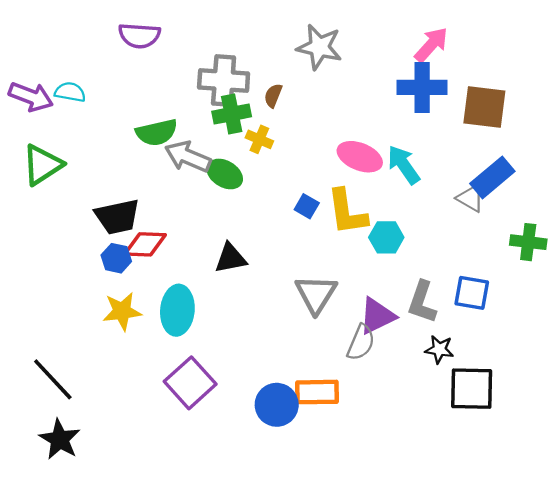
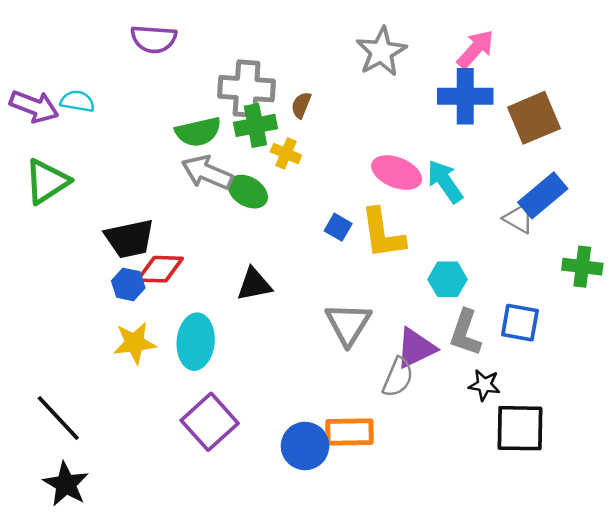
gray star: (319, 47) -> (381, 52), moved, turned 30
brown square: (484, 107) -> (534, 118), turned -30
green semicircle: (157, 132) -> (198, 132), moved
cyan hexagon: (386, 237) -> (447, 279), moved

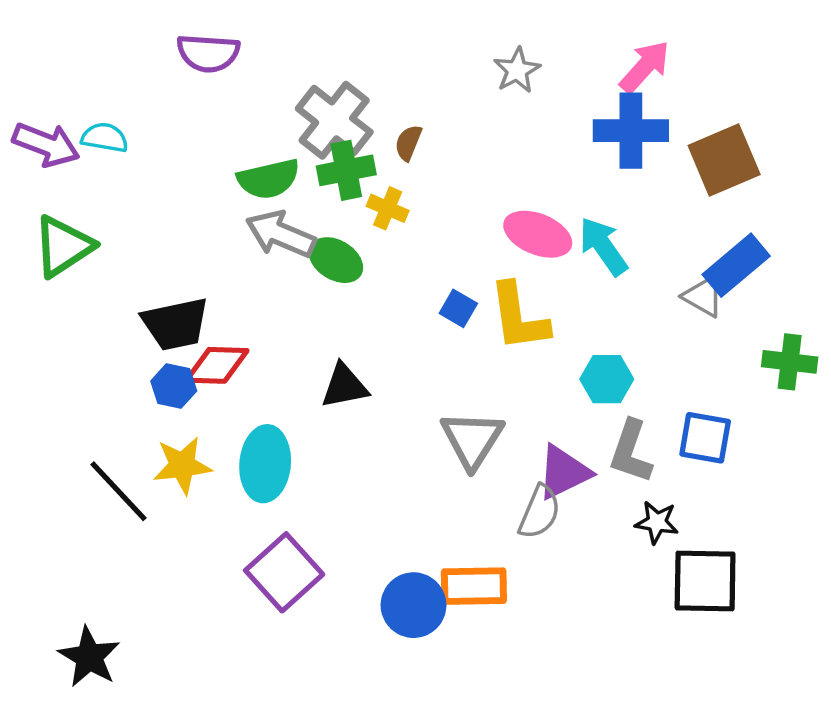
gray star: (381, 52) -> (517, 70), size x0.7
gray cross: (247, 89) -> (334, 120), turned 34
black line: (58, 418) -> (118, 491), moved

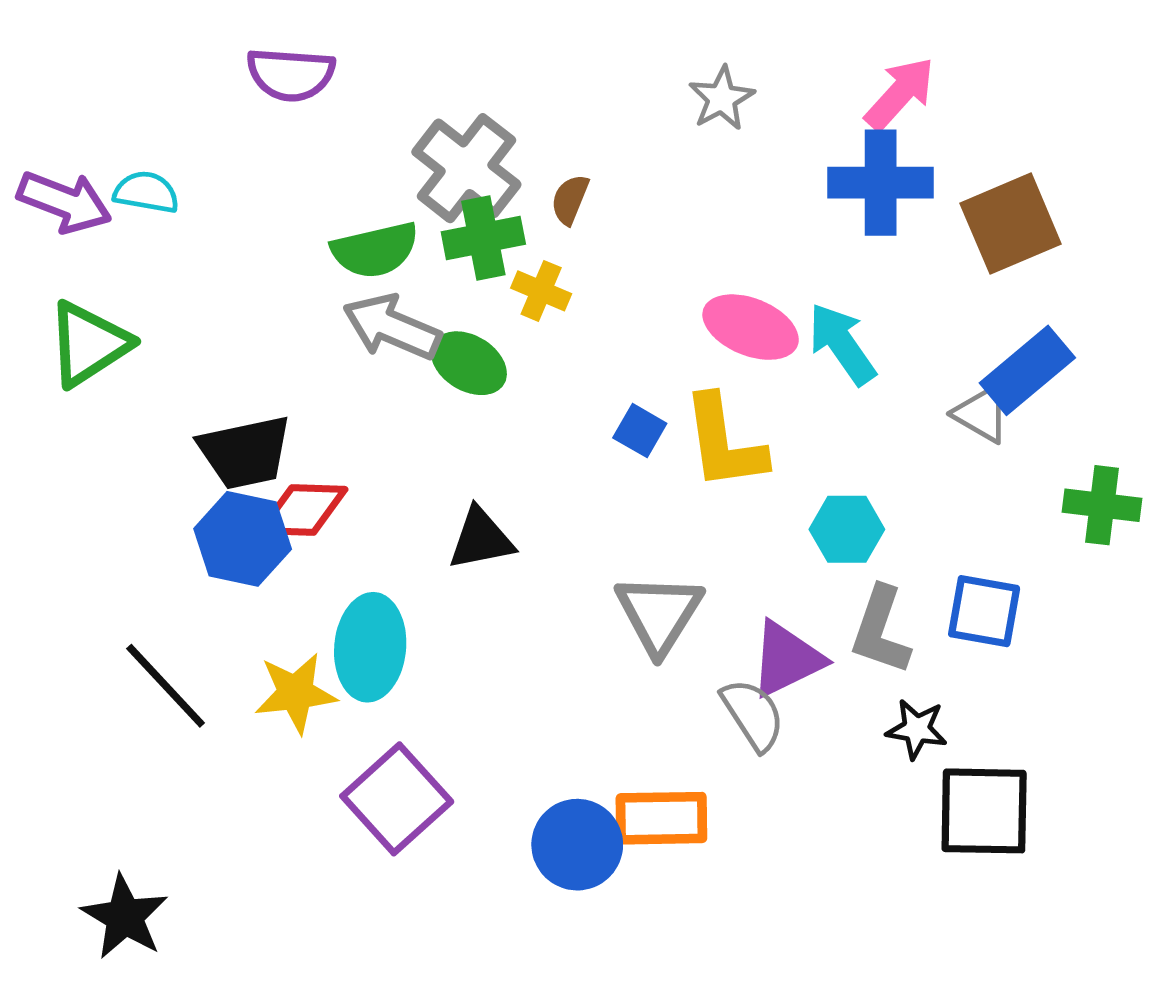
blue hexagon: (174, 386) -> (243, 539), size x1.5
yellow star: (182, 465) -> (296, 693), moved
gray semicircle: (539, 512) -> (753, 715), turned -56

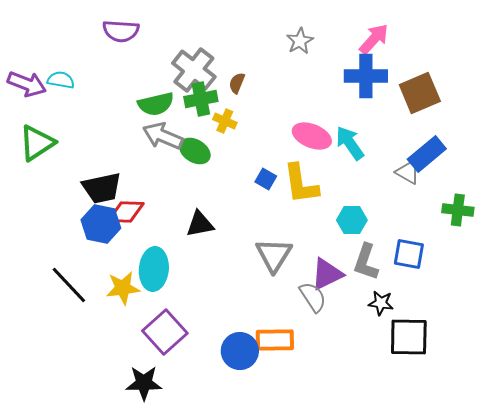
black star: (125, 917) -> (144, 383), moved, turned -30

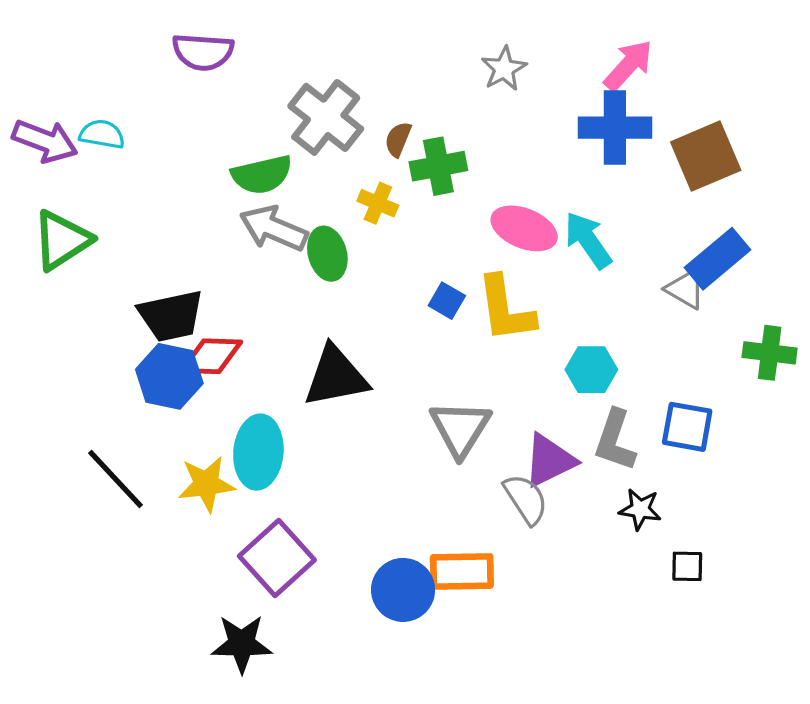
green cross: (201, 99) -> (438, 166), moved
green ellipse: (195, 151) -> (327, 254), turned 44
black triangle: (200, 224) -> (336, 376), size x1.4
black square: (409, 337) -> (687, 566), size x0.5

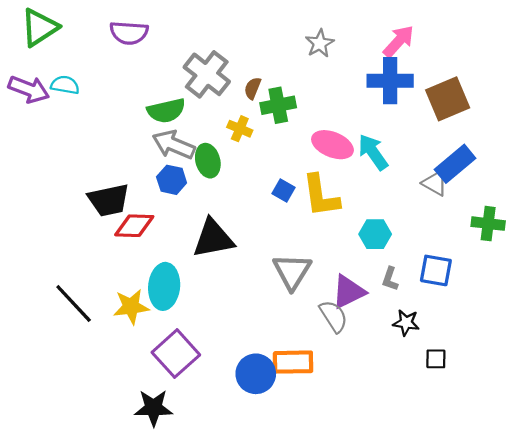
green triangle: (62, 240) -> (39, 27), moved
blue hexagon: (169, 376) -> (172, 180), moved, size x0.7
gray L-shape: (615, 440) -> (390, 279), size x0.6

